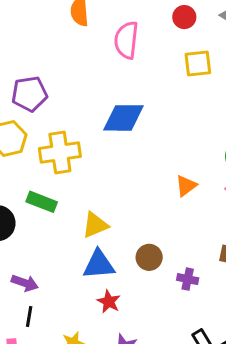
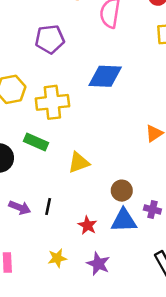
purple pentagon: (29, 94) -> (50, 39), moved
blue triangle: (99, 265) -> (124, 220), moved
black line: (29, 316) -> (48, 206), moved

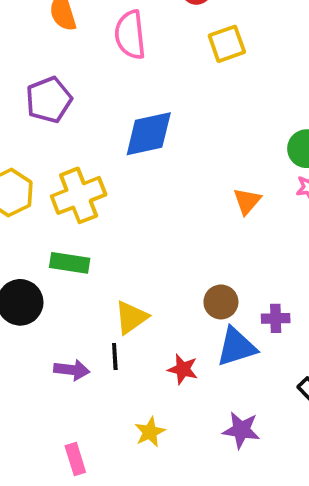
yellow triangle: (79, 163) -> (131, 317), moved
purple star: (98, 264) -> (241, 430), moved

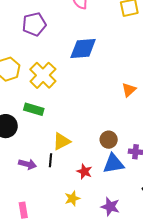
yellow cross: (79, 195) -> (43, 75), turned -32
yellow star: (150, 432) -> (72, 198), moved

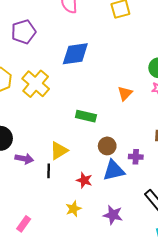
green rectangle: (34, 109) -> (86, 116), moved
purple arrow: (27, 164) -> (24, 159), moved
pink rectangle: (23, 210) -> (24, 224), turned 49

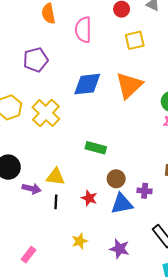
orange triangle: (125, 93) -> (129, 85), moved, size x1.8
yellow triangle: (59, 151) -> (55, 177), moved, turned 36
red star: (84, 180) -> (89, 198), moved

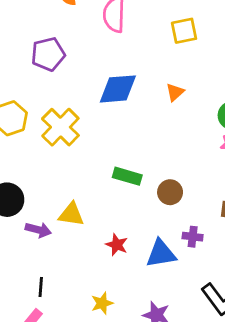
orange triangle: (129, 85) -> (175, 92), size x0.5
brown circle: (116, 179) -> (170, 192), moved
black line: (56, 202) -> (41, 287), moved

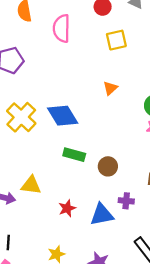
blue diamond: (118, 89) -> (63, 116), moved, turned 64
red star: (117, 245) -> (67, 208), turned 30

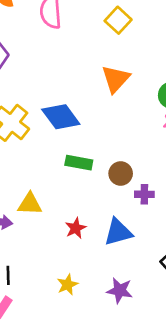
yellow square: (116, 40) -> (118, 20), turned -30
orange triangle: (110, 88) -> (116, 79), size x1.6
purple cross: (126, 201) -> (144, 194), moved

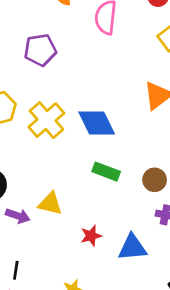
brown circle: (121, 173) -> (155, 180), moved

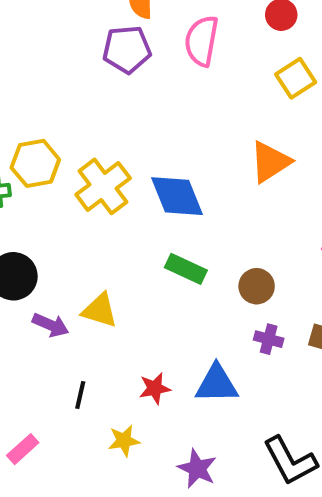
purple pentagon: (40, 50) -> (127, 49), moved
red star: (91, 236) -> (155, 388), moved
black line: (16, 270) -> (80, 395), moved

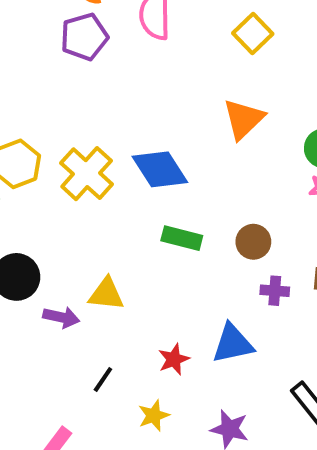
black line: (80, 395) -> (103, 379), turned 32

